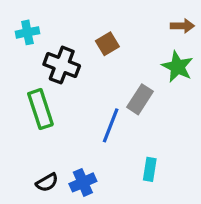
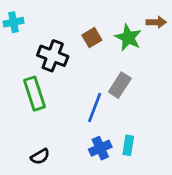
cyan cross: (27, 32) -> (14, 22), moved
green star: (177, 67) -> (128, 38), moved
blue cross: (83, 182) -> (100, 148), moved

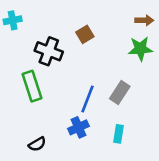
green star: (128, 38) -> (140, 49), moved, turned -30
gray rectangle: (120, 85) -> (120, 93), moved
blue cross: (100, 148) -> (78, 127), moved

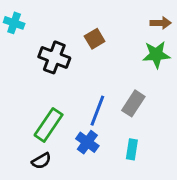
cyan cross: (13, 20) -> (14, 23), turned 30
green rectangle: (32, 86) -> (49, 125), moved, turned 52
blue cross: (78, 127) -> (87, 142), turned -30

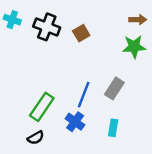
black cross: (54, 57) -> (47, 27), moved

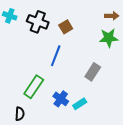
blue line: (84, 95) -> (56, 56), moved
cyan rectangle: (113, 128) -> (80, 104), moved, turned 48
black semicircle: (36, 138) -> (20, 114), moved, turned -56

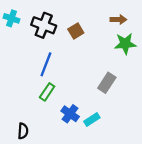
brown arrow: (112, 16) -> (118, 20), moved
blue line: (56, 56) -> (46, 64), moved
green rectangle: (34, 87) -> (47, 92), moved, size x0.7

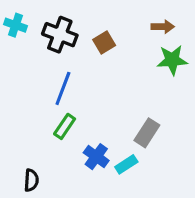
gray rectangle: (107, 83) -> (147, 133), moved

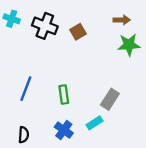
blue line: (63, 88) -> (26, 89), moved
green rectangle: (65, 126) -> (64, 95), moved, turned -42
blue cross: (96, 157) -> (64, 130), moved

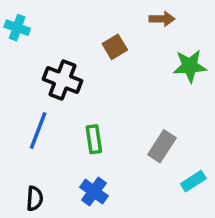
brown arrow: (122, 20) -> (162, 19), moved
black cross: (45, 26) -> (63, 80), moved
cyan rectangle: (95, 123) -> (193, 181), moved

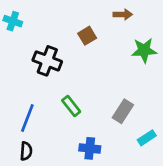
blue line: (38, 130) -> (27, 118), moved
green rectangle: (94, 139) -> (71, 106), turned -30
blue cross: (94, 192) -> (90, 148), moved, turned -30

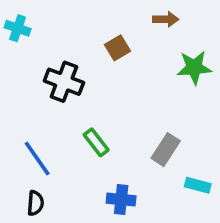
blue line: (27, 118) -> (37, 158), turned -56
cyan rectangle: (147, 138) -> (198, 185), turned 48

